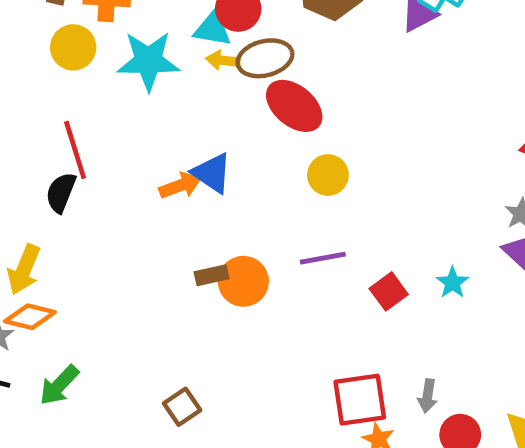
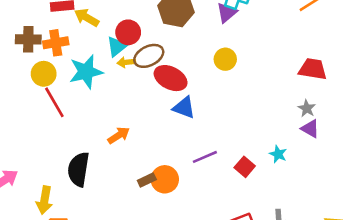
cyan triangle: (213, 29) -> (117, 46), turned -35
red line: (75, 150) -> (54, 102), moved
blue triangle: (212, 173) -> (184, 108), moved
yellow circle: (328, 175) -> (225, 59), moved
black semicircle: (61, 192) -> (79, 169), moved, size x1.5

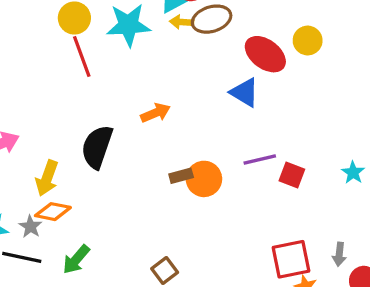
red ellipse: (171, 78) -> (265, 54), moved
red square: (245, 167) -> (292, 175), moved, turned -30

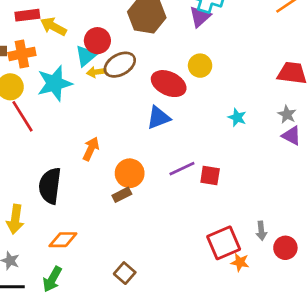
blue triangle: (245, 92) -> (158, 118), turned -40
orange arrow: (156, 113) -> (91, 149), turned -30
cyan star: (353, 173) -> (237, 117), moved
orange circle: (204, 179) -> (130, 173), moved
orange diamond: (53, 212) -> (63, 240), moved

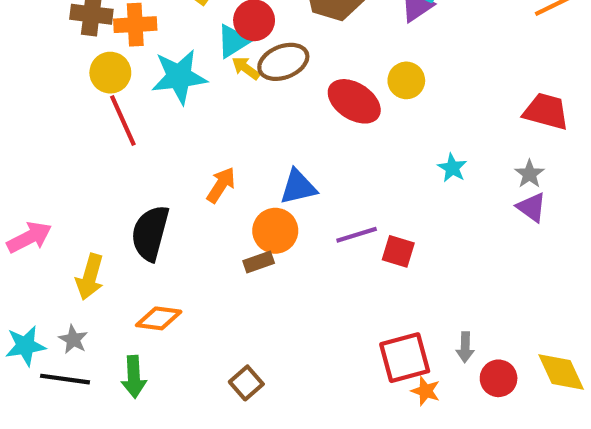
yellow arrow: (96, 72) -> (246, 68), turned 36
blue triangle: (158, 118) -> (298, 187), moved
green arrow: (52, 279) -> (134, 377), turned -40

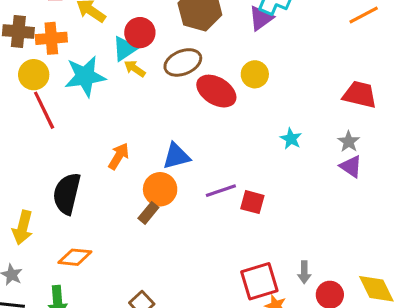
brown ellipse: (283, 62) -> (183, 62), moved
brown rectangle: (259, 262) -> (148, 213), turned -30

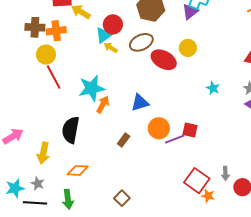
cyan star: (85, 76) -> (92, 88), moved
orange circle: (160, 189) -> (159, 128), moved
purple line: (221, 191) -> (175, 139), moved
red square: (259, 281) -> (197, 181), turned -35

